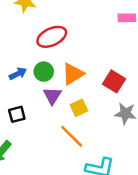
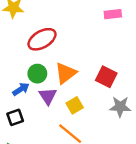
blue arrow: (18, 74) -> (21, 89), moved

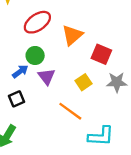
orange triangle: (66, 73) -> (72, 35), moved
yellow square: (75, 105) -> (83, 82), moved

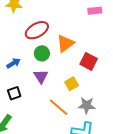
green circle: (35, 56) -> (42, 53), moved
blue arrow: (20, 71) -> (13, 63), moved
gray star: (117, 82) -> (87, 105), moved

